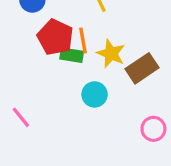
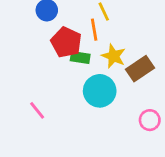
orange line: (83, 40) -> (94, 30), moved
cyan circle: (95, 94) -> (100, 91), size x1.5

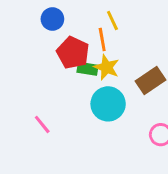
yellow star: (114, 56) -> (107, 67), moved

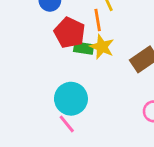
cyan circle: (108, 104) -> (71, 99), moved
pink line: (42, 124) -> (67, 124), moved

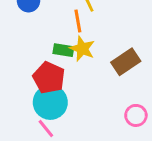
red pentagon: (70, 33) -> (49, 78), moved

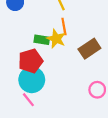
orange line: (78, 21) -> (64, 26), moved
red pentagon: (49, 78) -> (31, 61), turned 30

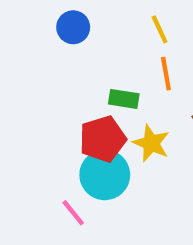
yellow star: (56, 39) -> (151, 143), moved
pink line: (28, 100) -> (73, 213), moved

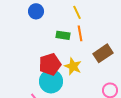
green rectangle: (124, 99) -> (63, 35), moved

